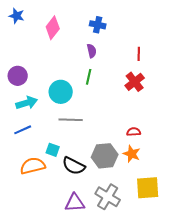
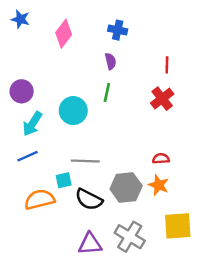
cyan arrow: (27, 103) -> (32, 124), turned 140
gray line: (71, 120) -> (85, 161), moved
cyan square: (53, 150) -> (64, 180), turned -32

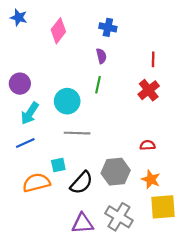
gray line: (85, 161) -> (77, 133), moved
orange star: (159, 185) -> (151, 179), moved
black semicircle: (89, 199) -> (81, 183), turned -75

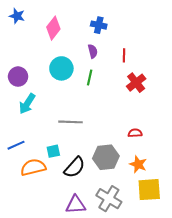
red line: (153, 59) -> (124, 55), moved
cyan circle: (67, 101) -> (61, 68), moved
blue line: (25, 143) -> (16, 145), moved

